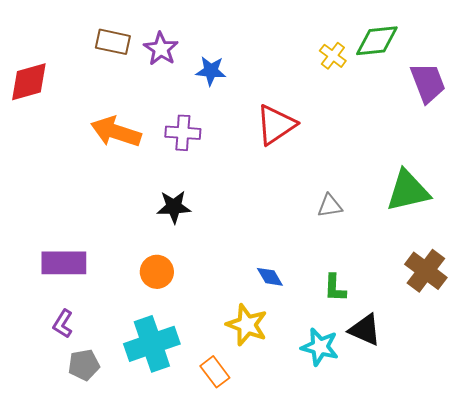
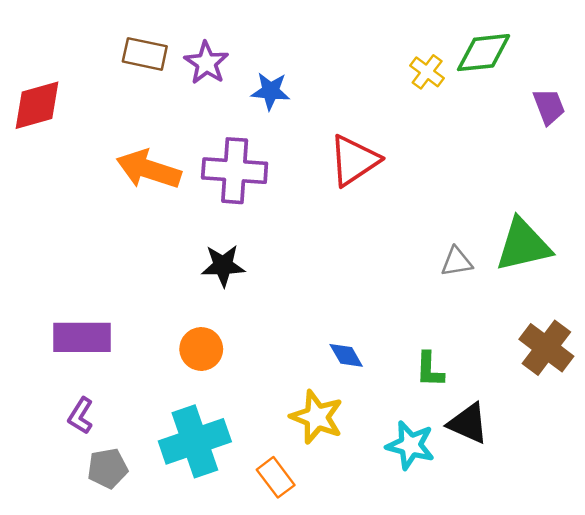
purple trapezoid: (428, 83) -> (549, 106), size x0.7
purple cross: (183, 133) -> (235, 171), size x1.4
gray triangle: (330, 206) -> (457, 262), moved

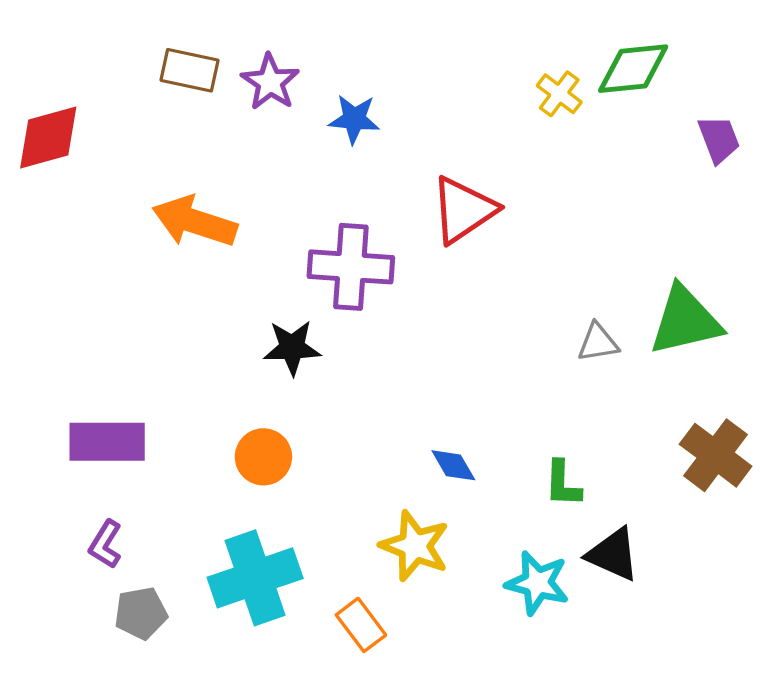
purple cross: (235, 171) -> (351, 267), moved

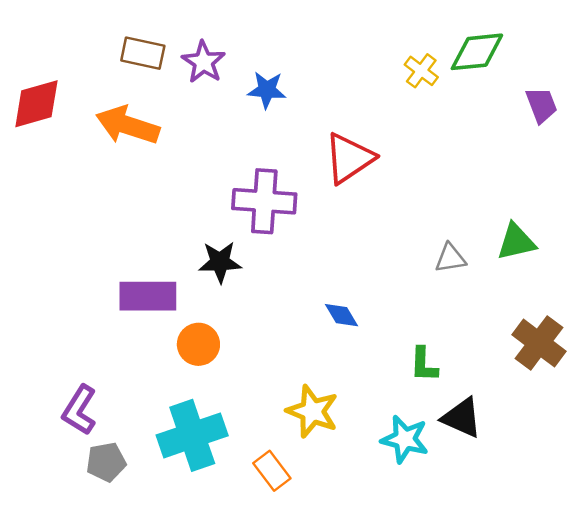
orange arrow: (195, 222) -> (128, 125), moved
green triangle: (685, 321) -> (516, 242), size x0.7
purple rectangle: (107, 442) -> (148, 296), moved
blue diamond: (453, 465) -> (341, 315), moved
purple L-shape: (105, 544) -> (79, 410), size x1.4

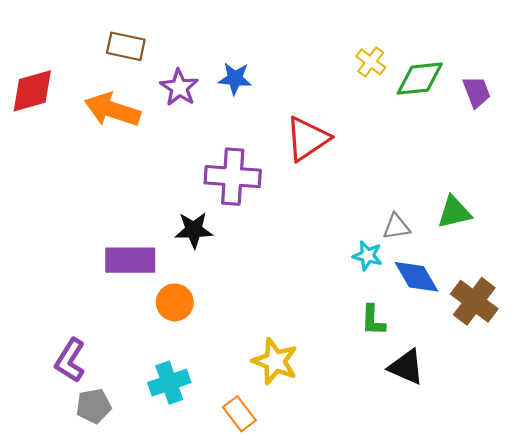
green diamond: (477, 52) -> (420, 79), moved
purple star: (204, 62) -> (179, 88), moved
blue diamond: (341, 315) -> (416, 277), moved, size x1.5
cyan cross: (192, 435) -> (169, 383), size x0.7
cyan star: (405, 439) -> (367, 256), moved, size x0.7

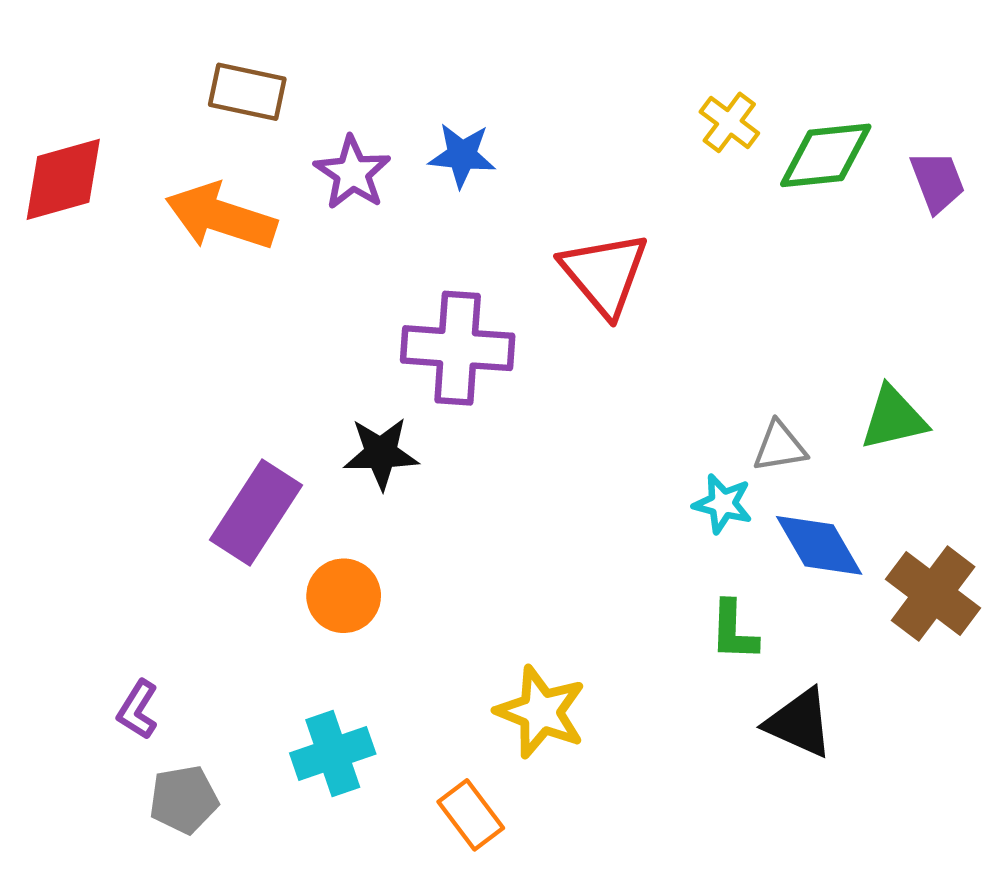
red triangle: (307, 139) -> (604, 274), turned -36
purple rectangle: (130, 260) -> (256, 512), turned -57
purple L-shape: (70, 360) -> (138, 710), size x0.7

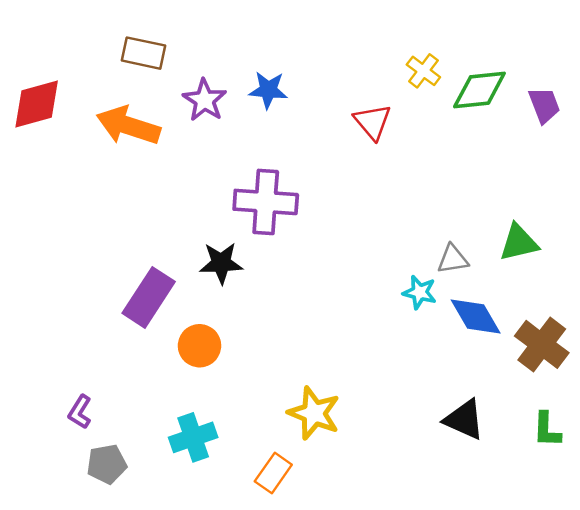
red triangle: (604, 274) -> (373, 122), moved, size x0.7
green L-shape: (734, 631) -> (547, 430), moved
orange rectangle: (471, 815) -> (273, 473), turned 72

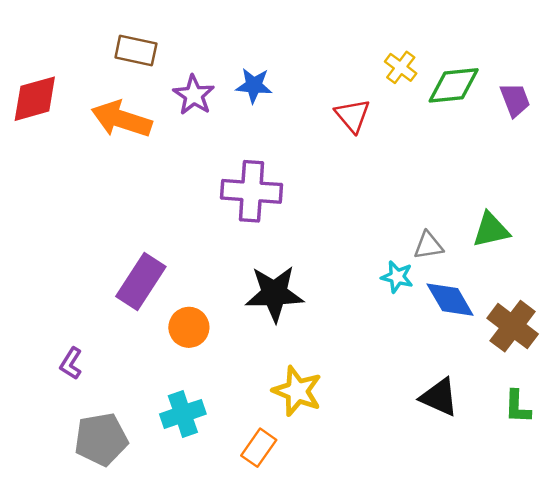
black star: (221, 263) -> (274, 294), moved, size x1.4
purple L-shape: (80, 412) -> (71, 363), moved
gray pentagon: (107, 464) -> (101, 439), size x1.4

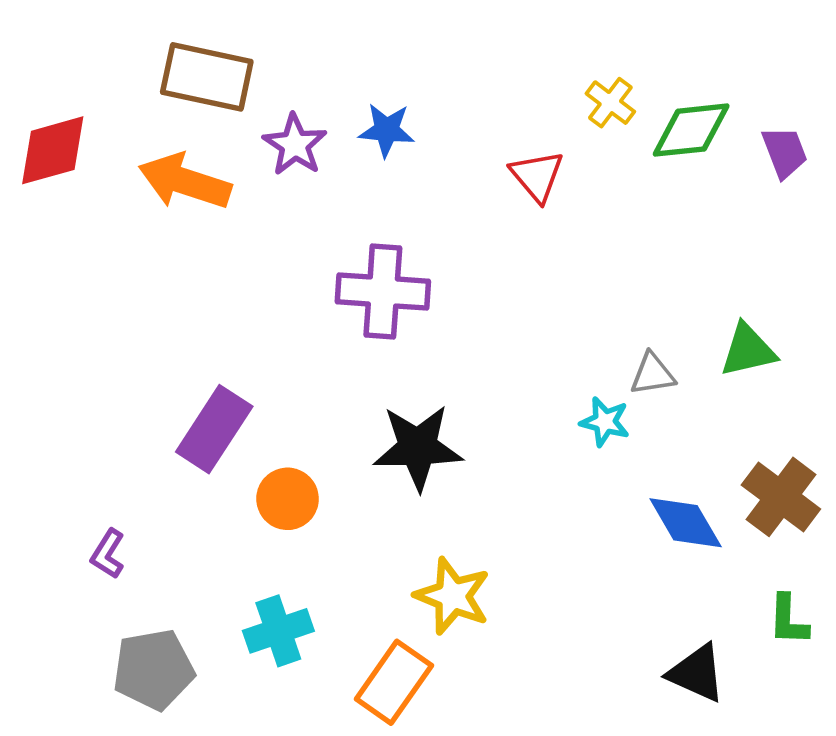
brown rectangle: (136, 51) -> (207, 77), size x1.4
blue diamond: (450, 300) -> (686, 523), moved
black triangle: (439, 397) -> (697, 673), moved
orange rectangle: (259, 448) -> (394, 682), size x1.4

